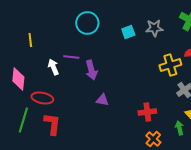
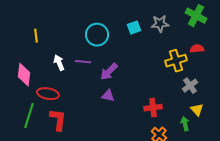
cyan circle: (87, 23) -> (97, 35), moved
purple line: (71, 57) -> (83, 62), moved
purple arrow: (91, 70) -> (109, 72), moved, turned 60

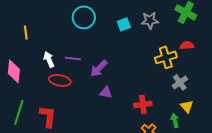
cyan circle: (97, 35) -> (84, 17), moved
red ellipse: (48, 94) -> (60, 80), moved
purple triangle: (108, 96) -> (106, 92), moved

